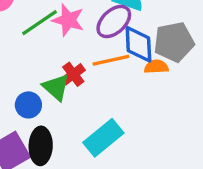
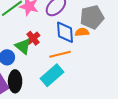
blue diamond: (138, 44) -> (65, 32), moved
orange line: (111, 60) -> (60, 54), moved

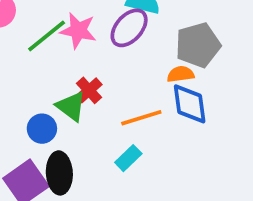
blue diamond: (65, 32) -> (190, 104), moved
cyan rectangle: (52, 75) -> (128, 158), size x0.6

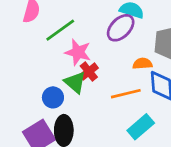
pink star: (78, 31) -> (78, 52), moved
orange semicircle: (181, 74) -> (142, 64), moved
cyan rectangle: (128, 158) -> (141, 127), moved, size x1.4

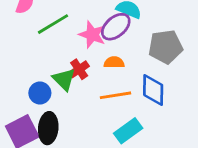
pink star: (78, 52) -> (92, 35), moved
orange semicircle: (142, 64) -> (114, 62), moved

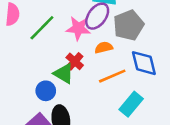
gray pentagon: (166, 47) -> (129, 25), moved

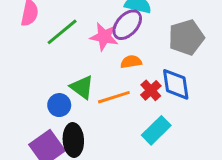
gray pentagon: (129, 25) -> (186, 37), moved
red cross: (75, 61) -> (151, 90), moved
orange line: (112, 76) -> (114, 97), moved

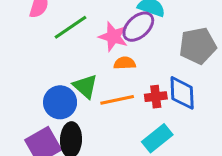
orange semicircle: (131, 62) -> (125, 63), moved
red cross: (151, 90) -> (156, 97), turned 30
blue circle: (59, 105) -> (60, 102), size x1.4

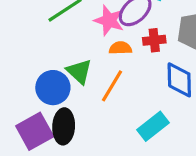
red cross: (156, 97) -> (154, 40), moved
orange line: (117, 100) -> (112, 86), turned -48

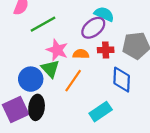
pink star: (109, 20) -> (57, 50), moved

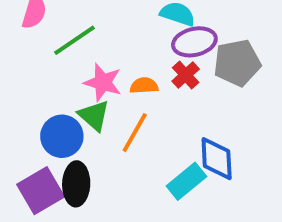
purple ellipse: (93, 28) -> (194, 42), moved, turned 30
red cross: (106, 50) -> (186, 75), turned -35
blue diamond: (122, 80) -> (217, 159), moved

